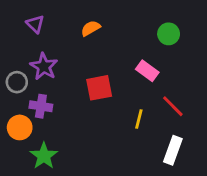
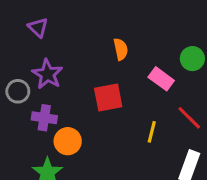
orange semicircle: (91, 28) -> (121, 49), moved, turned 108
green circle: (169, 34) -> (192, 59), moved
orange circle: (20, 127) -> (68, 141), moved

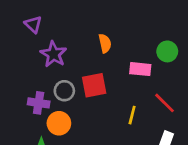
purple star: (47, 74) -> (53, 54), moved
pink rectangle: (161, 79) -> (140, 69), turned -30
gray circle: (18, 91) -> (64, 91), moved

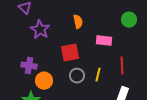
green circle: (167, 51) -> (129, 20), moved
gray circle: (64, 91) -> (77, 76), moved
red line: (165, 103) -> (122, 66), turned 42

